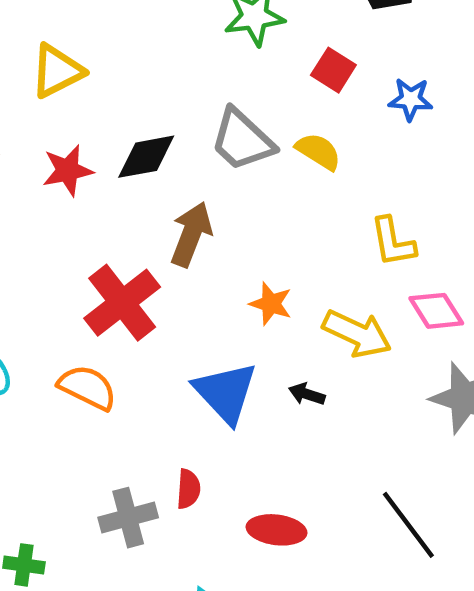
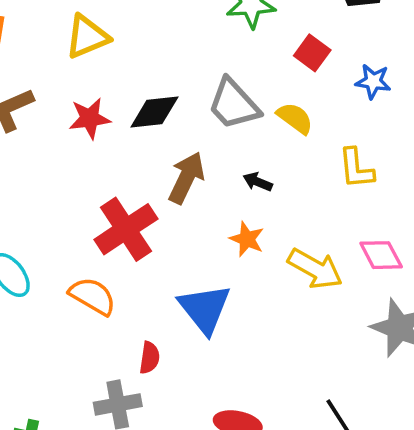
yellow L-shape: (393, 242) -> (356, 168), moved
black arrow: (307, 394) -> (258, 182), moved
red semicircle: (188, 489) -> (149, 358), moved

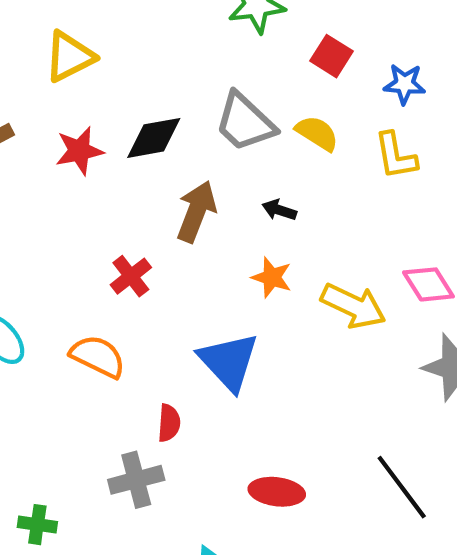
yellow L-shape: (356, 168) -> (396, 156), moved
red cross: (126, 229) -> (131, 276), size x0.6

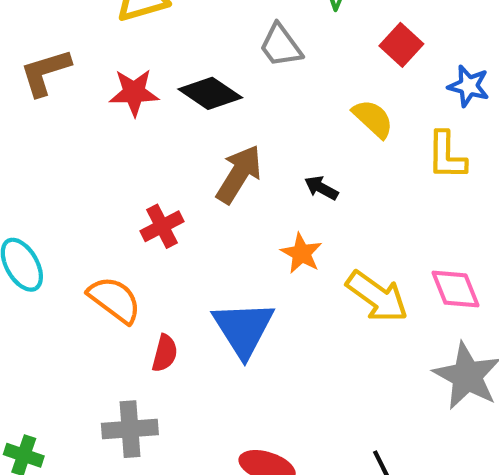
gray trapezoid: (245, 122) -> (281, 46), moved, size x0.7
black diamond: (154, 138) -> (210, 93), turned 34
red semicircle: (169, 423) -> (165, 353), moved

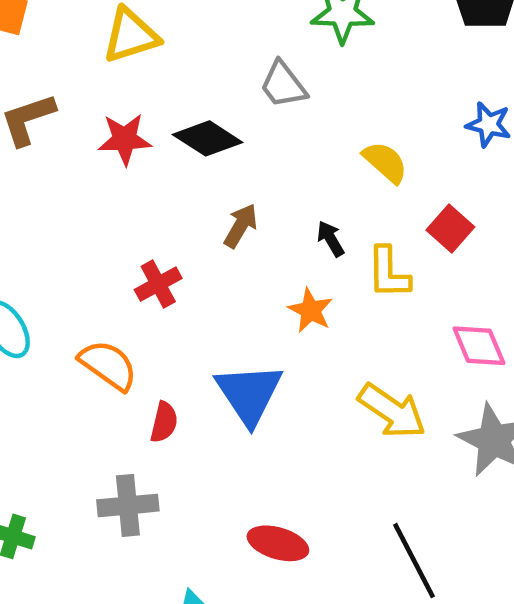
red square: (401, 45) -> (450, 228), moved
yellow L-shape: (447, 156) -> (388, 273), moved
brown arrow: (239, 174) -> (241, 226), size x0.7
black arrow: (321, 188) -> (331, 239), turned 32
yellow arrow: (377, 297) -> (392, 411), moved

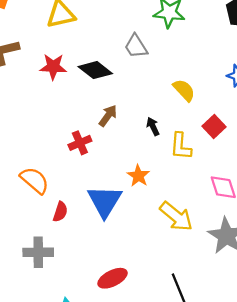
red cross: (158, 284) -> (80, 143), moved
orange star: (310, 310) -> (138, 176), moved
red ellipse: (278, 543) -> (113, 278), turned -48

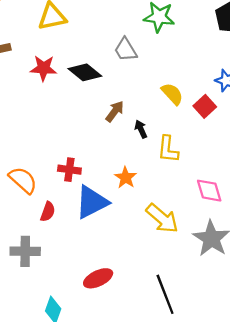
brown arrow: (108, 116) -> (115, 111), moved
red square: (214, 127) -> (205, 106), moved
red cross: (80, 143) -> (69, 170), moved, turned 30
blue triangle: (105, 201) -> (92, 202), turned 30

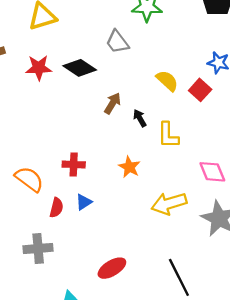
blue triangle: (92, 202) -> (84, 202), moved, size x0.5
yellow arrow: (162, 218) -> (169, 203), turned 128

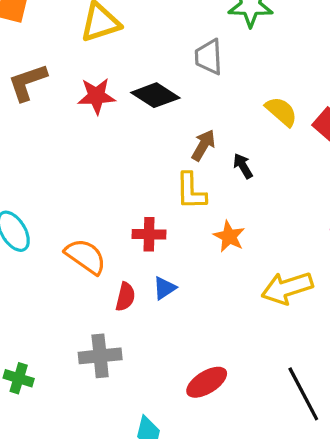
gray trapezoid: (117, 42) -> (209, 57), turned 35
yellow L-shape: (168, 135) -> (191, 191), moved

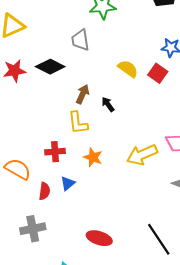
orange star: (229, 236) -> (93, 157), moved
yellow arrow: (287, 288) -> (142, 155), moved
red ellipse: (207, 382) -> (99, 238), turned 55

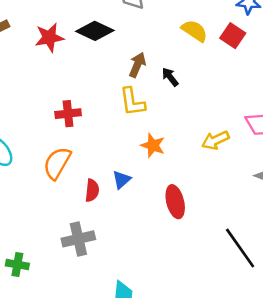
red cross: (55, 152) -> (68, 114), moved
yellow arrow: (142, 155) -> (215, 140), size x0.7
orange semicircle: (18, 169) -> (57, 163), turned -88
red ellipse: (99, 238) -> (175, 202), moved, turned 60

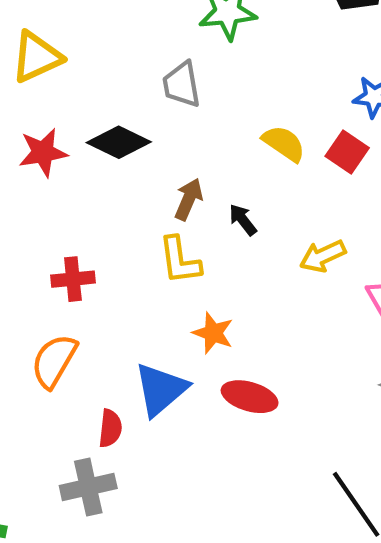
yellow arrow: (215, 140) -> (323, 256), moved
blue triangle: (122, 180) -> (161, 389), size x1.8
red semicircle: (92, 190) -> (110, 428), moved
red ellipse: (175, 202) -> (250, 397), moved, turned -60

